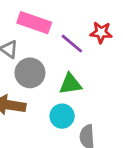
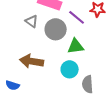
gray circle: (30, 73) -> (56, 29), moved

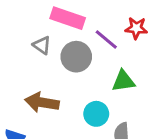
green triangle: (76, 46) -> (123, 81), moved

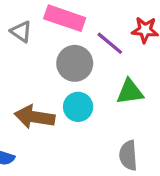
gray triangle: (42, 45) -> (21, 32), moved
cyan circle: (96, 114) -> (78, 107), moved

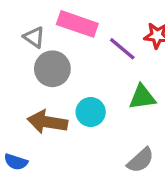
gray circle: (75, 63) -> (52, 69), moved
gray semicircle: (128, 155) -> (141, 160), turned -128

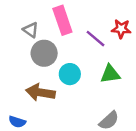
pink rectangle: (77, 24) -> (62, 20), turned 52
cyan circle: (91, 112) -> (70, 74), moved

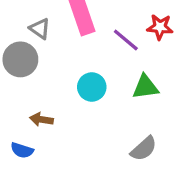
gray circle: (44, 53) -> (20, 59), moved
brown arrow: (40, 92) -> (41, 119), moved, size x0.6

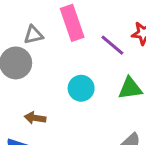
gray triangle: (40, 29) -> (34, 35), turned -48

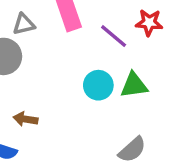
cyan circle: (81, 88) -> (98, 85), moved

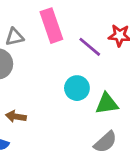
green triangle: (134, 85) -> (107, 104), moved

